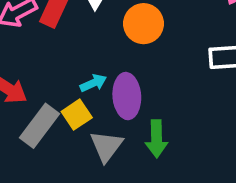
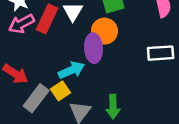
cyan arrow: (93, 83) -> (71, 70), size x1.5
purple ellipse: (127, 96) -> (93, 48), moved

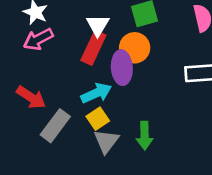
red rectangle: (47, 19) -> (93, 48), moved
yellow square: (61, 91) -> (98, 119), moved

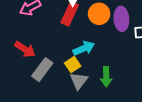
purple ellipse: (122, 68) -> (121, 19), moved
cyan arrow: (96, 93) -> (84, 48), moved

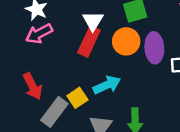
red arrow: (25, 49) -> (33, 86), turned 30
yellow square: (73, 65) -> (77, 98), moved

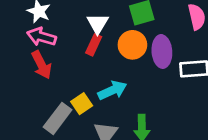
pink arrow: (39, 34) -> (41, 37), turned 44
red rectangle: (89, 41) -> (94, 45), size x0.7
red arrow: (33, 86) -> (41, 65), moved

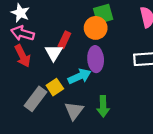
white triangle: (98, 23) -> (54, 53), moved
orange circle: (132, 45) -> (96, 28), moved
purple ellipse: (162, 51) -> (96, 59), moved

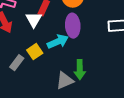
gray rectangle: (35, 99) -> (17, 63), size x0.7
gray triangle: (74, 111) -> (65, 81), moved, turned 30

